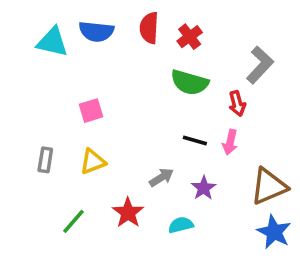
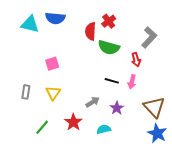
red semicircle: (149, 28) -> (91, 31), moved
yellow triangle: (93, 162) -> (53, 93), turned -35
brown triangle: (269, 186) -> (154, 107), turned -50

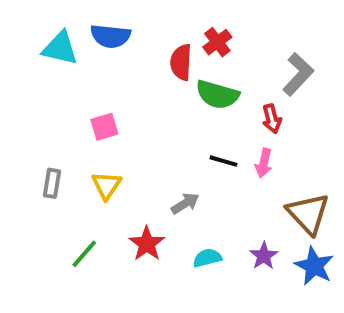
purple star: (117, 108) -> (264, 256), moved

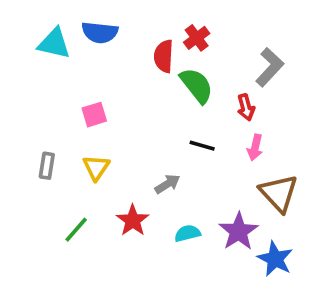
green semicircle: (217, 95) -> (197, 85), turned -144
pink arrow: (264, 163) -> (255, 147), moved
purple star: (264, 256) -> (239, 231), size x1.5
blue star: (314, 266) -> (275, 259), moved

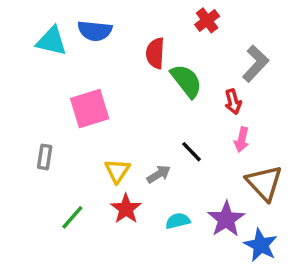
red cross: (197, 38) -> (207, 20), moved
pink square: (94, 115) -> (90, 109), size x1.6
black line: (202, 146) -> (192, 152), moved, turned 30
yellow triangle: (96, 168) -> (117, 171), moved

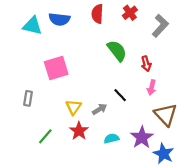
red semicircle: (155, 53) -> (97, 14), moved
gray L-shape: (256, 64) -> (160, 26), moved

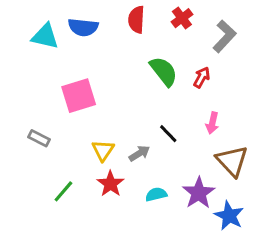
red arrow: (146, 64) -> (202, 77), moved, turned -136
gray rectangle: (28, 98) -> (39, 138), turned -72

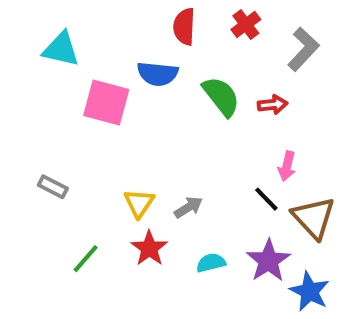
blue semicircle: (83, 27) -> (158, 74), moved
red arrow: (202, 77) -> (273, 105), turned 55
pink square: (79, 96) -> (106, 103), moved, turned 32
black line: (168, 134) -> (266, 199), moved

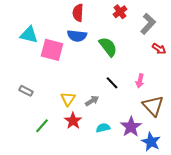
red semicircle: (184, 27) -> (78, 13), moved
cyan triangle: (61, 49) -> (29, 35), moved
red arrow: (273, 105) -> (159, 49), moved, turned 40
black line: (266, 199) -> (112, 83), moved

